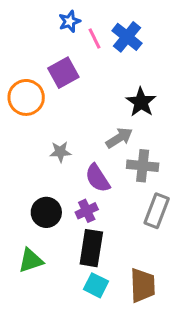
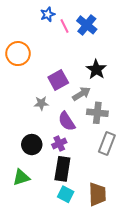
purple square: (63, 73) -> (58, 80), moved
orange circle: (26, 97) -> (18, 54), moved

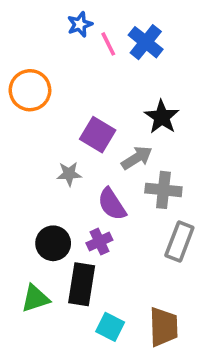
purple square: (58, 80) -> (98, 135), turned -30
black rectangle: (62, 169) -> (82, 284), moved

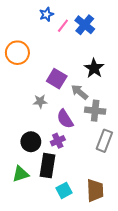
pink line: (108, 44) -> (63, 26), turned 64
gray arrow: (137, 158) -> (80, 92), turned -108
cyan square: (110, 327) -> (64, 190), turned 35

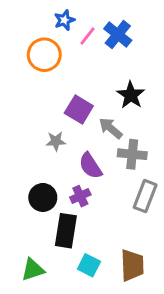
orange circle: (17, 53) -> (44, 55), moved
green triangle: (20, 174) -> (33, 270), moved
cyan square: (64, 190) -> (89, 265), turned -35

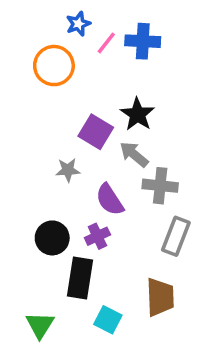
blue cross: (118, 35) -> (143, 41), turned -36
black star: (131, 95) -> (137, 114), moved
brown trapezoid: (132, 265) -> (160, 297), moved
green triangle: (33, 270) -> (40, 325), turned -40

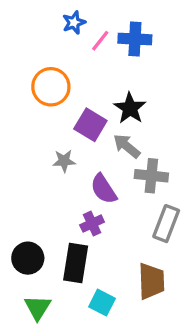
orange circle: (54, 66) -> (51, 87), moved
black circle: (52, 238) -> (28, 258), moved

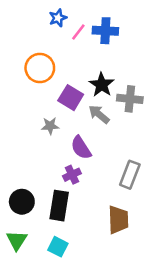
gray cross: (151, 176) -> (130, 99), moved
cyan square: (102, 303) -> (58, 247), moved
green triangle: (38, 308) -> (17, 240), moved

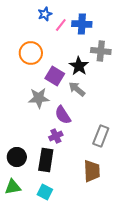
gray cross: (130, 99) -> (101, 51), moved
gray star: (50, 126) -> (39, 98), size x1.5
green triangle: (17, 240) -> (13, 187), turned 48

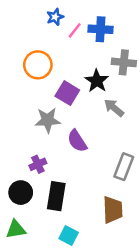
gray arrow: (77, 89) -> (114, 108), moved
purple cross: (56, 136) -> (38, 164), moved
cyan square: (45, 192) -> (69, 235), moved

